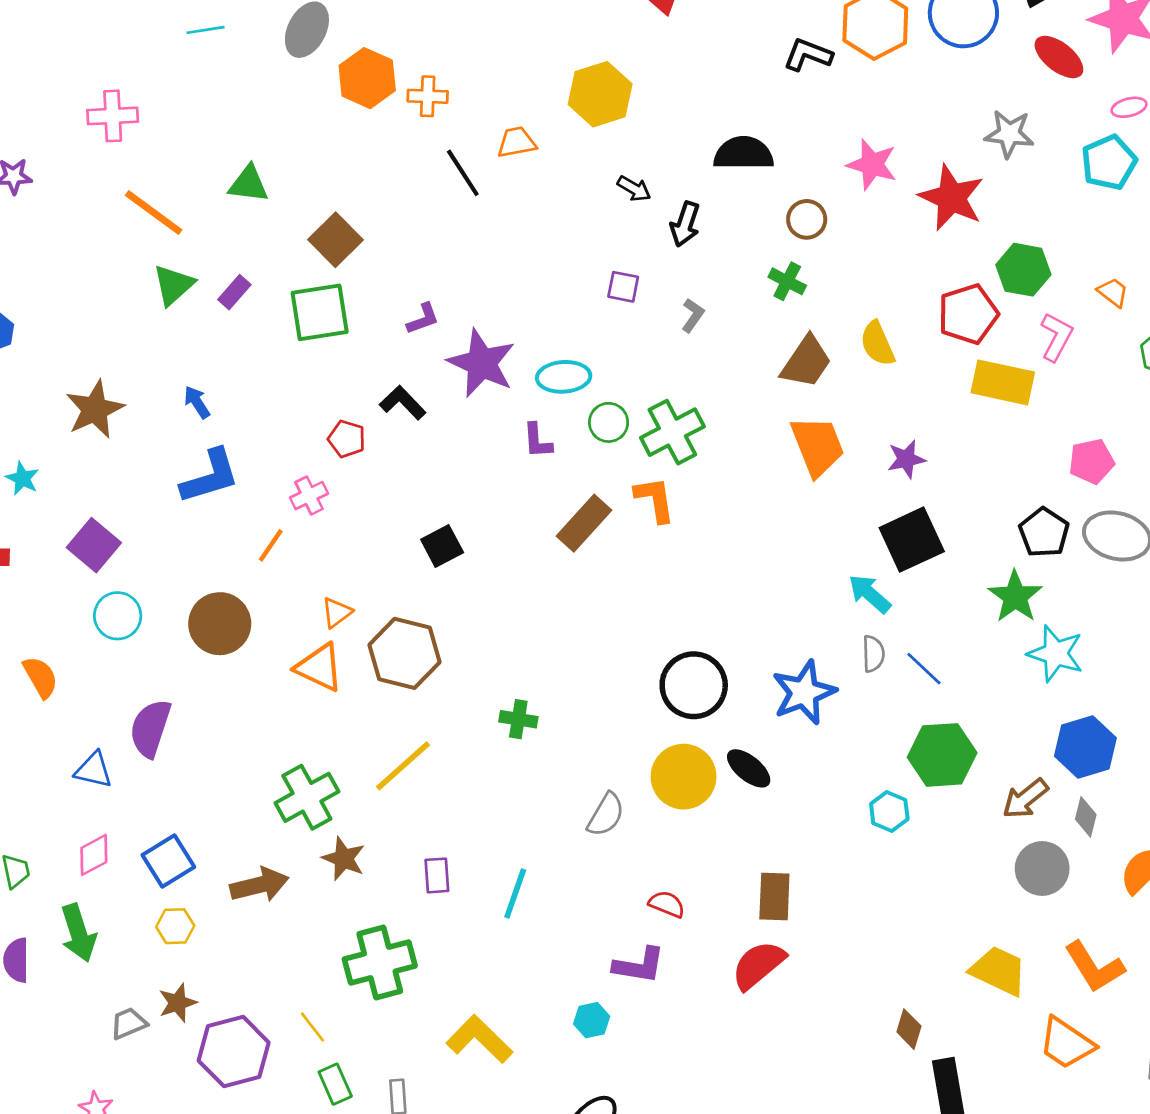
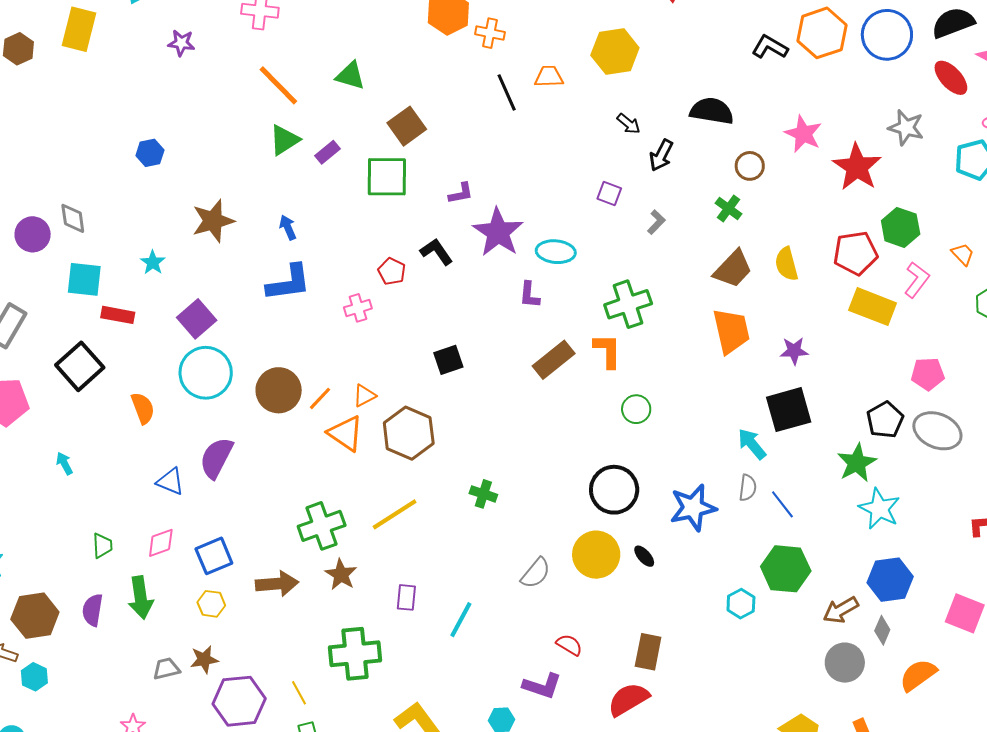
green circle: (609, 422) -> (636, 409), moved
orange line: (271, 545) -> (320, 398), moved
cyan circle: (118, 616) -> (206, 373), size x1.5
black ellipse: (749, 768) -> (644, 556), size x0.7

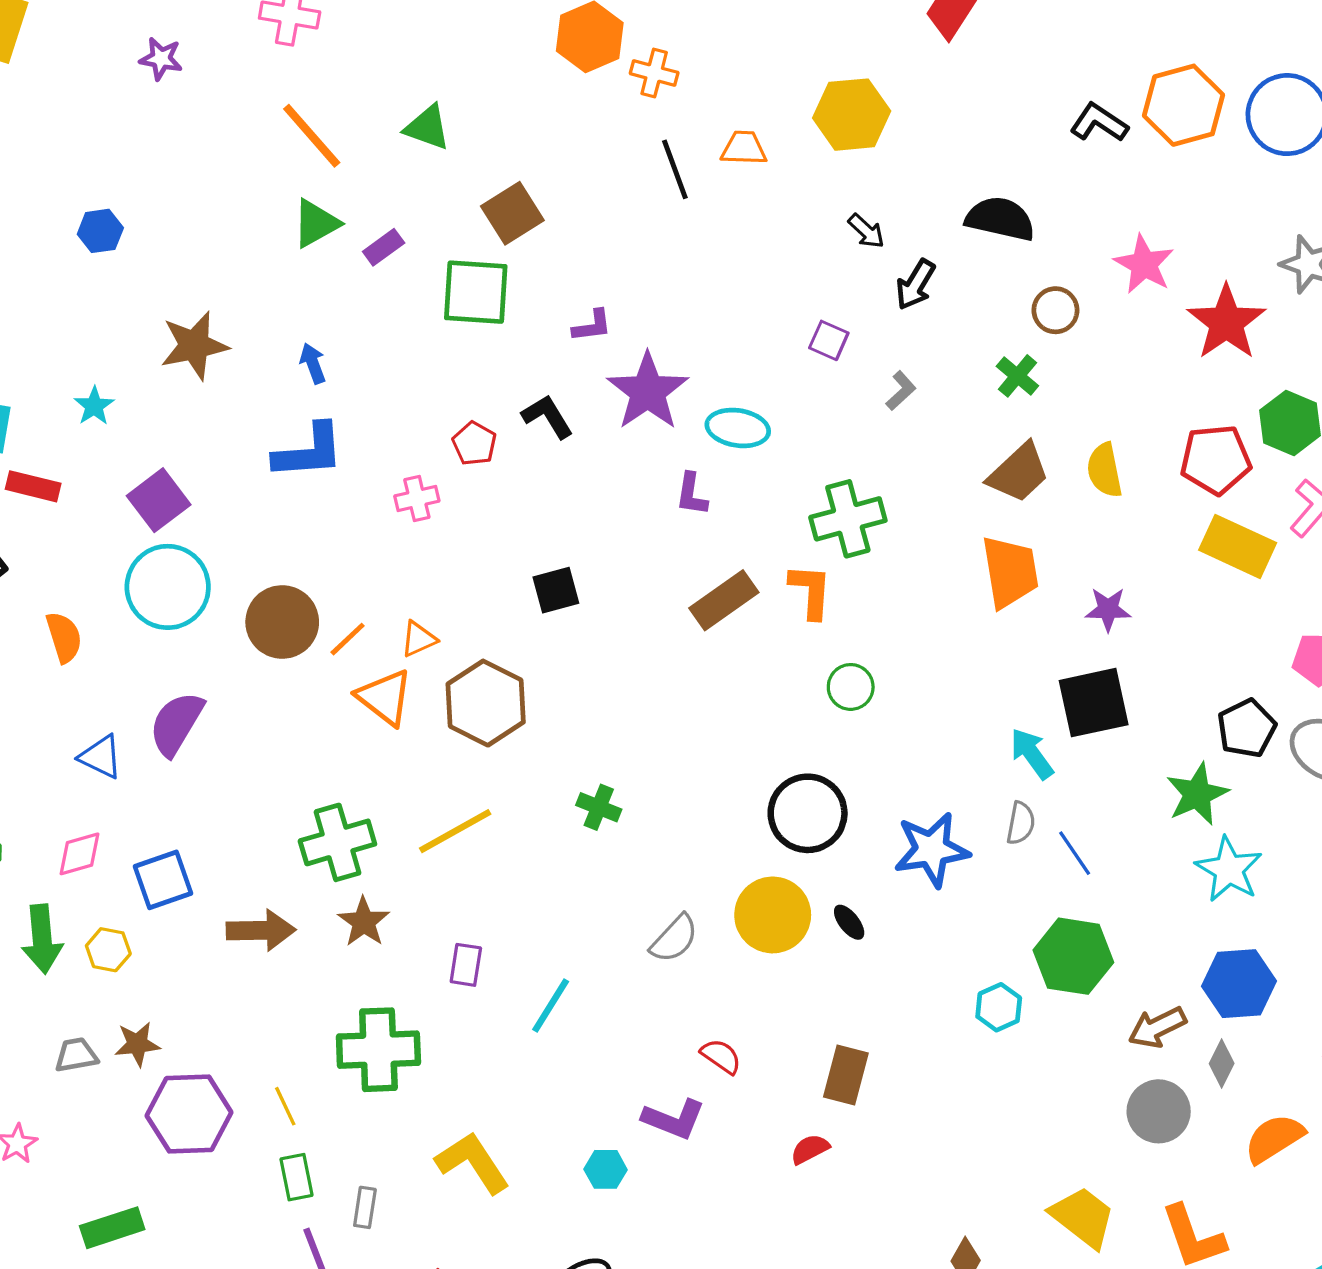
yellow hexagon: (211, 604) -> (108, 950), moved
red semicircle: (628, 699) -> (810, 1149), size x0.6

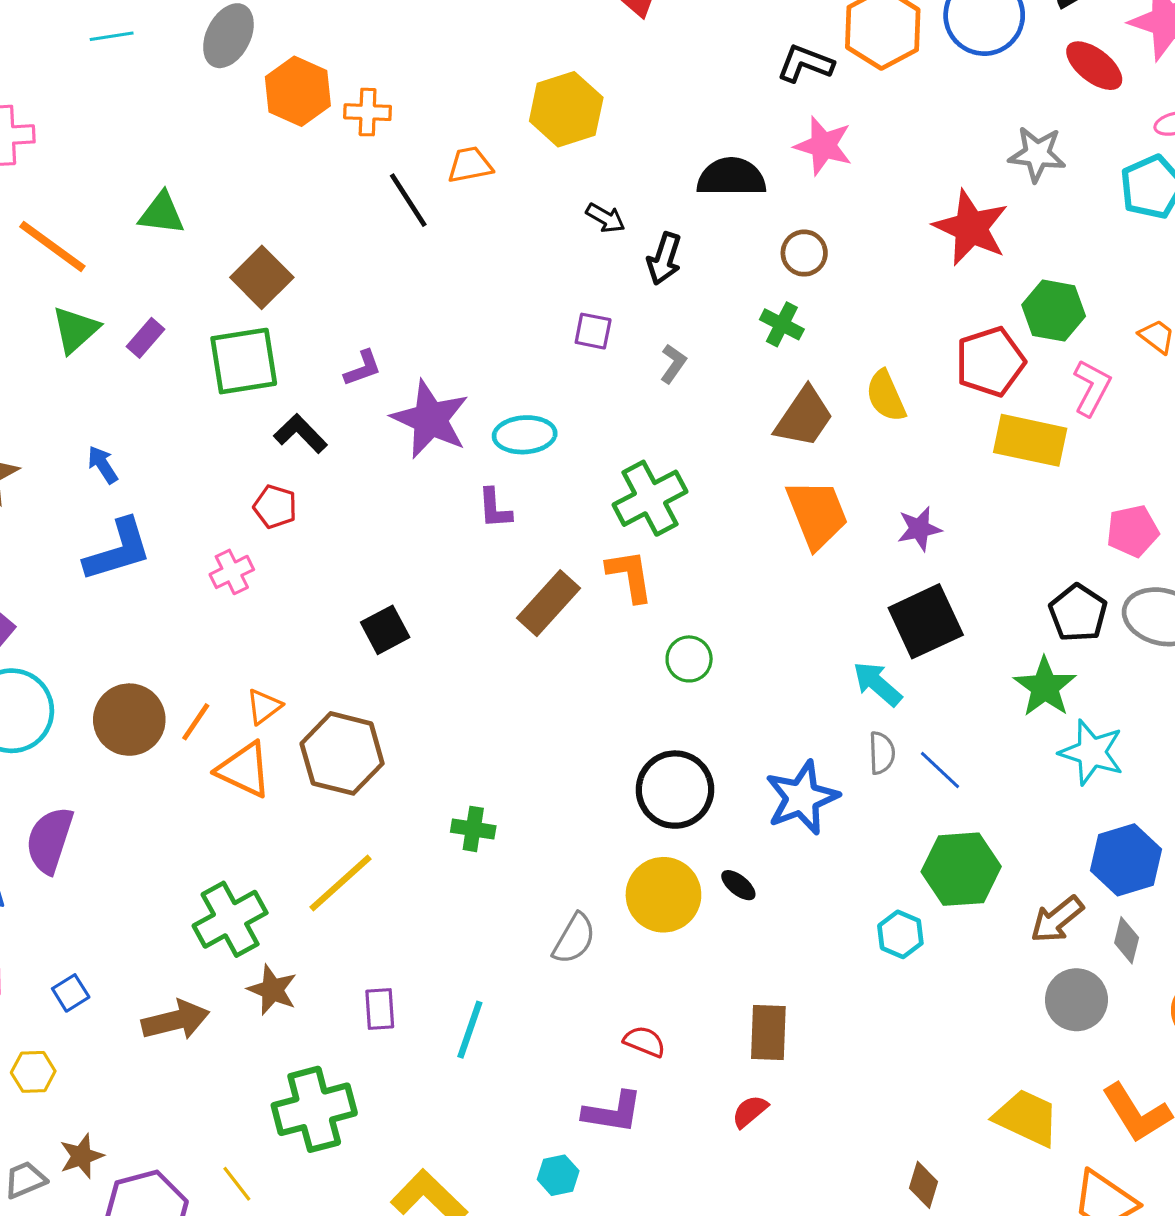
pink star: (1144, 264) -> (823, 146), moved
black L-shape: (547, 416) -> (300, 433), moved
blue square: (163, 880) -> (71, 993), size x0.6

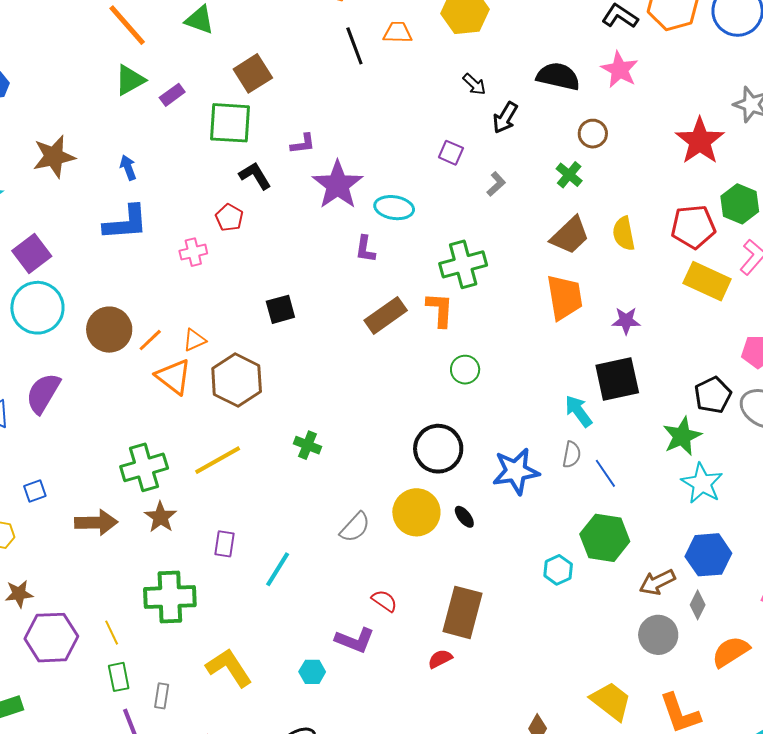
brown rectangle: (768, 1032) -> (462, 612), size x1.4

